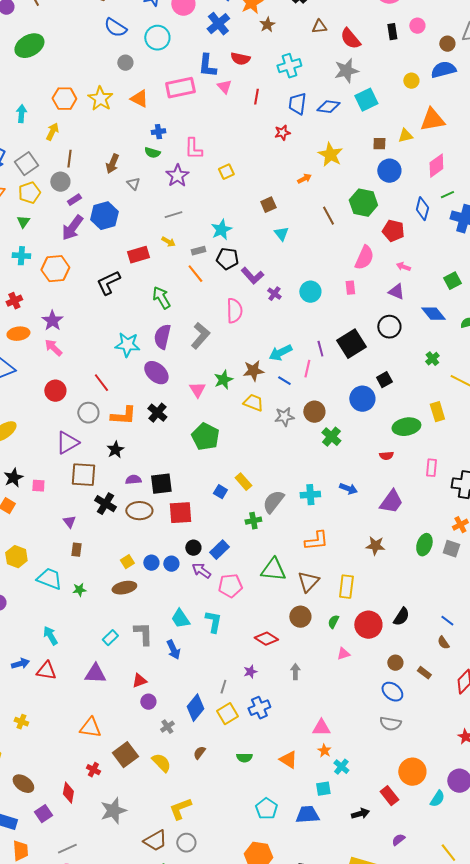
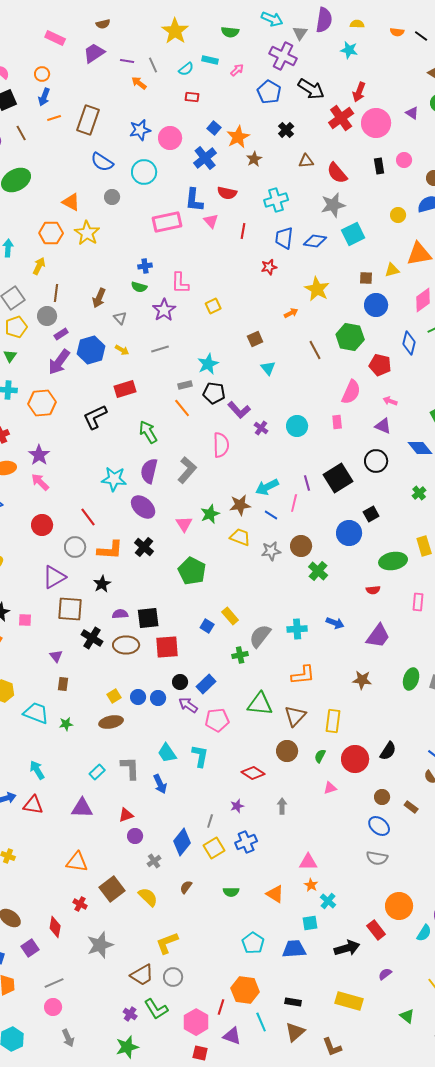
orange triangle: (139, 99) -> (71, 202), moved
yellow arrow: (168, 242) -> (122, 350), moved
black arrow: (360, 814) -> (347, 948), size x1.4

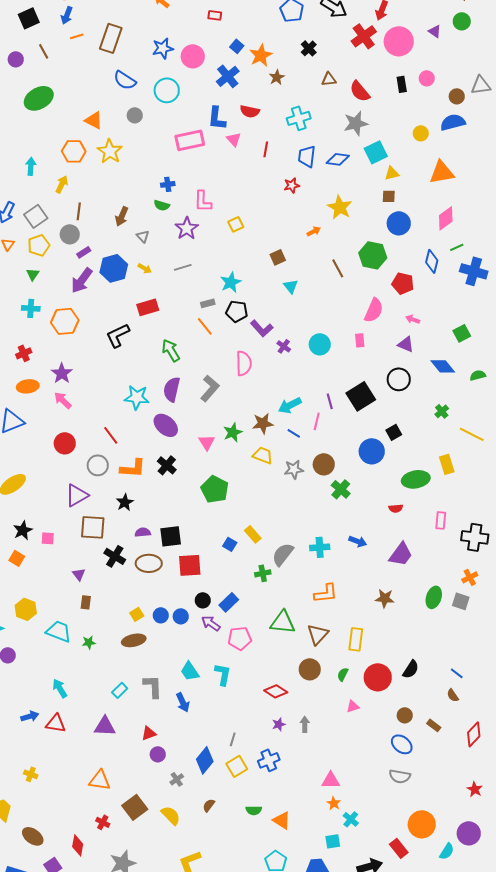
yellow triangle: (392, 270) -> (392, 173), moved
purple star: (237, 806) -> (279, 724), moved
orange triangle: (275, 894) -> (282, 820), moved

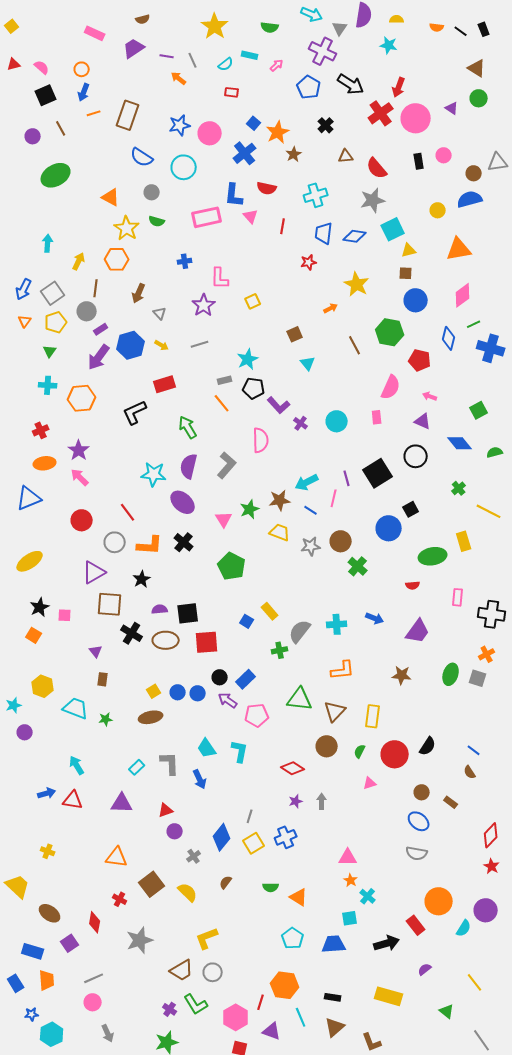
orange hexagon: (74, 151) -> (117, 259), moved
green semicircle: (162, 205) -> (157, 221), moved
red diamond: (474, 734) -> (491, 835), moved

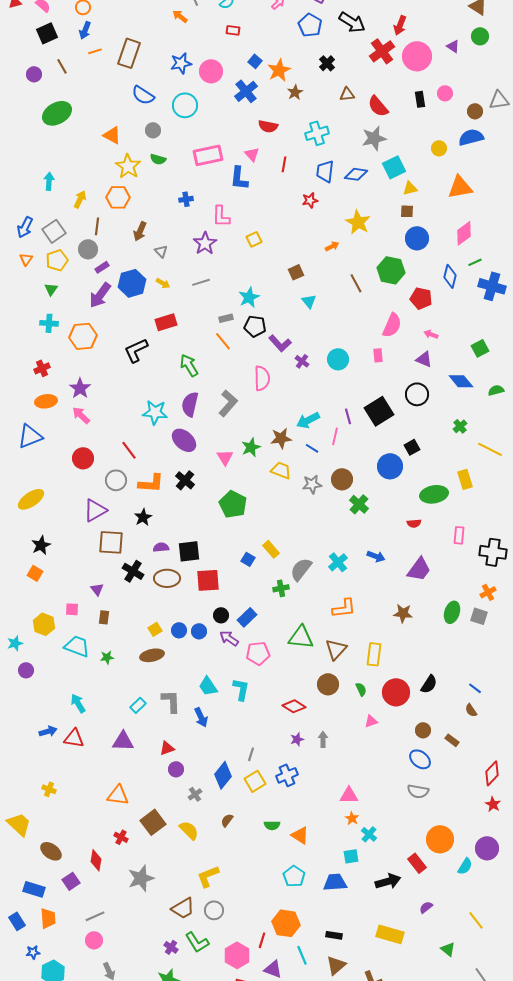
blue L-shape: (234, 195) -> (239, 178), moved
pink square: (65, 615) -> (72, 609), moved
cyan cross: (337, 624) -> (338, 562), turned -36
green semicircle: (360, 751) -> (361, 689), turned 128

